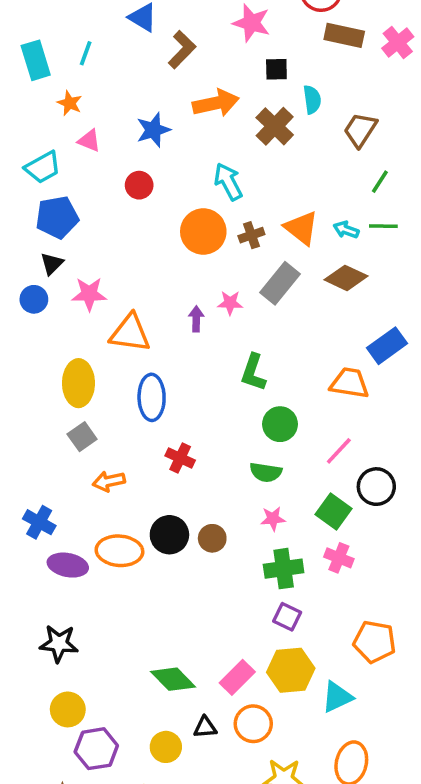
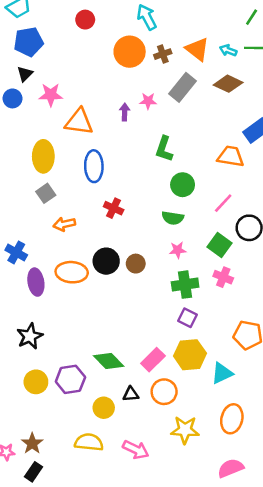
purple ellipse: (68, 565) -> (36, 282), turned 70
black star: (59, 643) -> (30, 336), turned -30
purple hexagon: (96, 749) -> (70, 379), moved

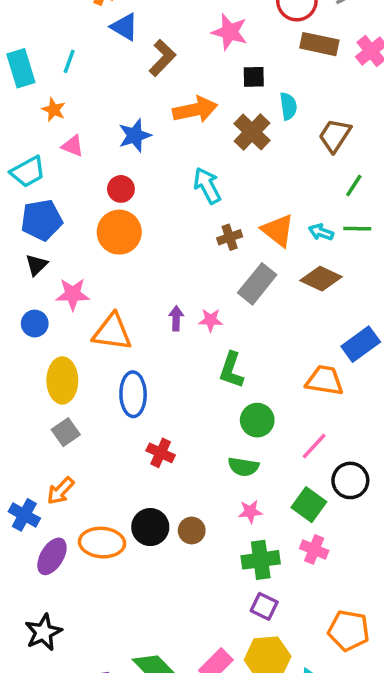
orange circle: (130, 52) -> (119, 232), moved
blue circle: (13, 98) -> (35, 324), moved
pink star: (148, 101) -> (211, 320), moved
orange arrow: (64, 224) -> (61, 491), moved, turned -35
purple ellipse: (36, 282) -> (52, 556), turned 40

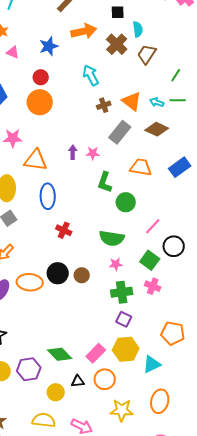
brown trapezoid: (335, 135) -> (147, 54), moved
orange trapezoid: (324, 380) -> (141, 167), moved
green circle: (257, 420) -> (126, 202), moved
green semicircle: (243, 467) -> (112, 238), size x1.4

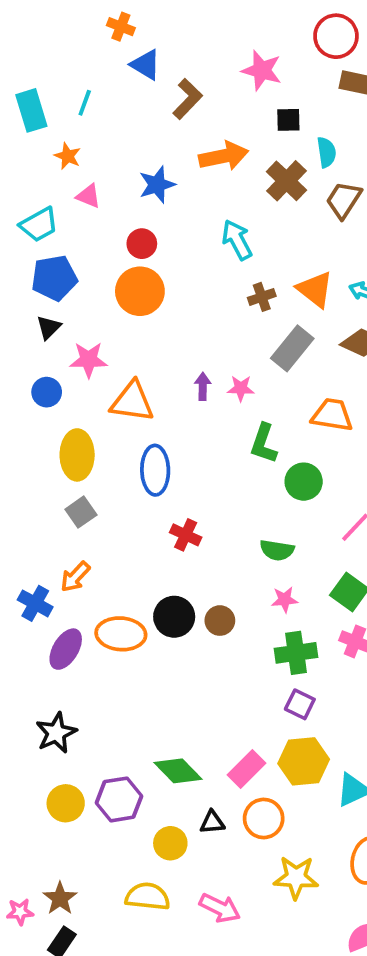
green semicircle: (112, 238) -> (277, 550), size x0.7

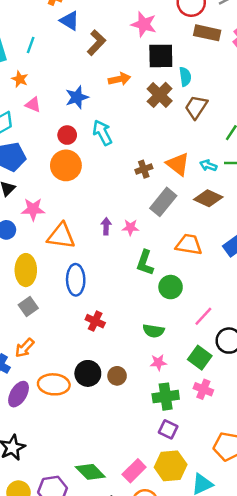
black square: (288, 120) -> (161, 56), size x1.6
orange arrow: (224, 156) -> (119, 79), size x0.7
cyan arrow: (237, 240) -> (102, 133), moved

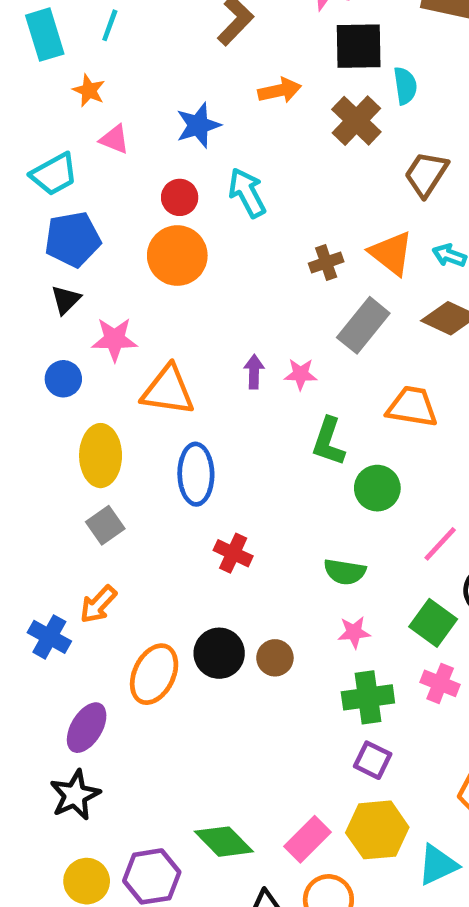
brown trapezoid: (196, 107) -> (426, 174), moved
orange ellipse: (54, 384) -> (154, 674), turned -68
purple ellipse: (19, 394) -> (87, 728), moved

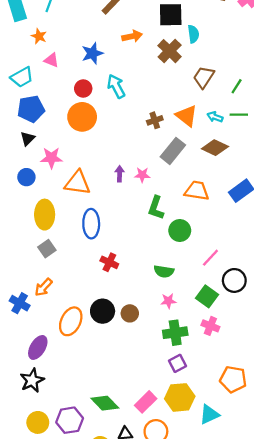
purple square: (373, 760) -> (177, 363), turned 36

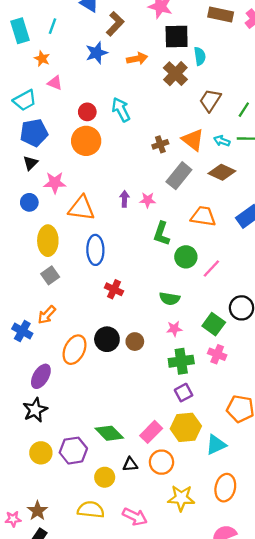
blue star: (92, 53) -> (97, 53), moved
pink line: (210, 258) -> (211, 268), moved

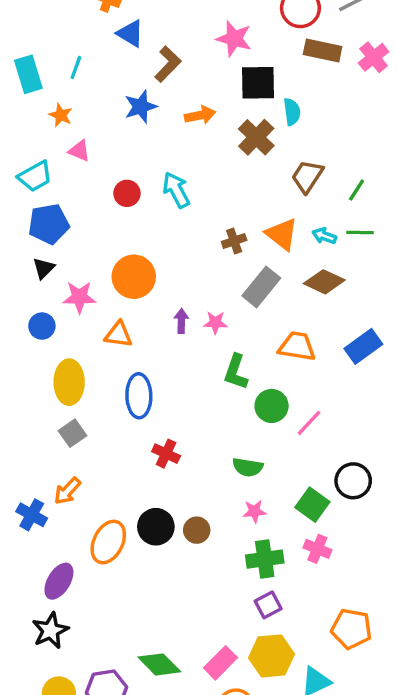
orange circle: (86, 141) -> (134, 277), moved
orange triangle: (81, 208) -> (118, 335), size x0.7

